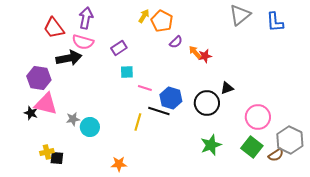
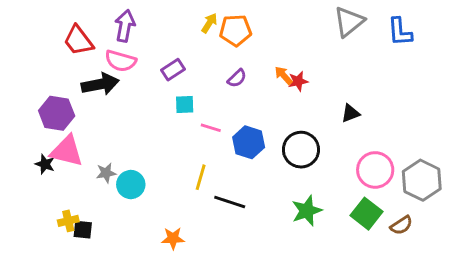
orange pentagon: (162, 21) -> (236, 30), turned -30
purple semicircle: (176, 42) -> (237, 78), moved
black triangle: (227, 88) -> (350, 113), moved
black line: (159, 111) -> (230, 202), moved
gray hexagon: (290, 140) -> (422, 180), moved

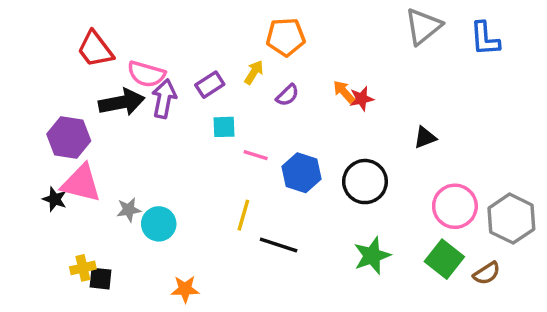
yellow arrow: (209, 23) -> (254, 72), moved
purple arrow: (125, 26) -> (164, 99), moved
orange star: (173, 238) -> (185, 289), moved

